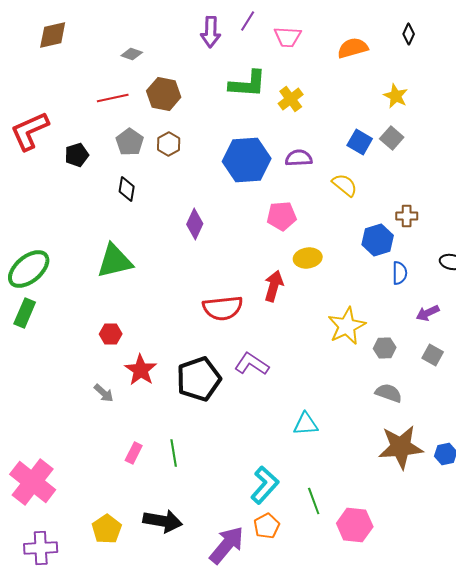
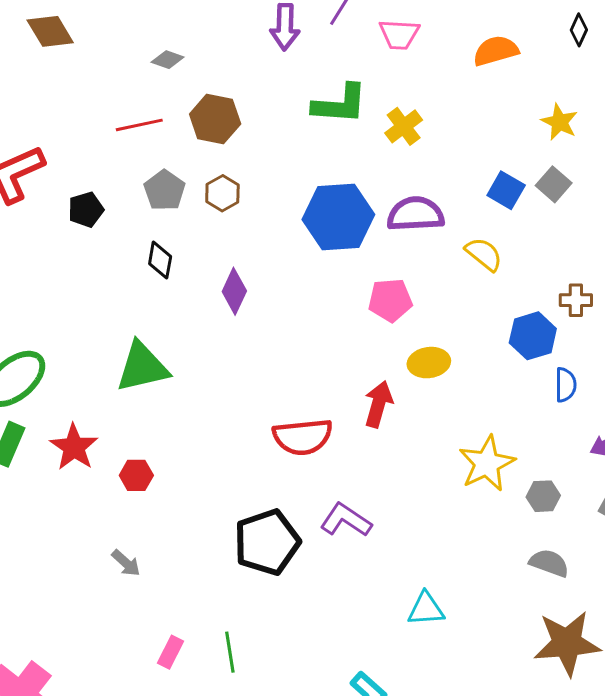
brown diamond: (53, 35) -> (50, 31), turned 72
purple semicircle: (299, 158) -> (416, 214), size x1.4
purple diamond: (195, 224) -> (234, 291), moved
red star: (141, 370) -> (74, 447), moved

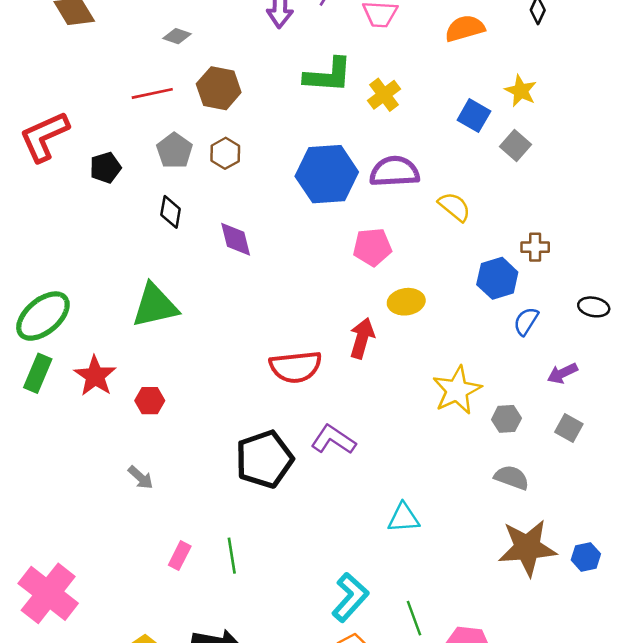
blue square: (506, 190) -> (474, 116), moved
purple diamond: (234, 291) -> (236, 239), turned -39
blue semicircle: (565, 385) -> (526, 321), turned -148

